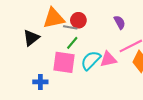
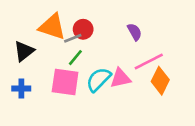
orange triangle: (54, 18) -> (52, 27), turned 30
gray line: (70, 27) -> (73, 38), turned -32
blue cross: (40, 82) -> (21, 88), moved

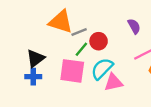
red circle: (83, 29) -> (99, 41), moved
black triangle: (24, 51) -> (36, 58), moved
pink triangle: (120, 78) -> (113, 82), moved

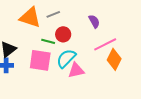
gray line: (79, 32) -> (53, 14), moved
green line: (81, 49) -> (48, 41), turned 64

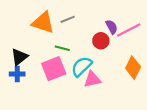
red circle: (63, 34) -> (101, 41), moved
pink line: (105, 44) -> (129, 30), moved
pink square: (40, 60) -> (54, 69), turned -30

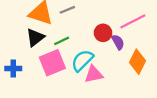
purple semicircle: (112, 27) -> (118, 42), moved
green line: (62, 48) -> (62, 41), turned -40
black triangle: (19, 57) -> (35, 37), moved

